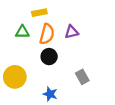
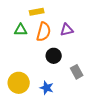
black circle: (49, 57) -> (54, 56), moved
yellow circle: (15, 77) -> (19, 83), moved

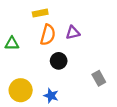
green triangle: (21, 30) -> (12, 43), moved
gray rectangle: (77, 72) -> (99, 78), moved

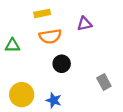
purple triangle: (73, 33) -> (84, 24), moved
orange semicircle: (48, 35) -> (50, 36), turned 66

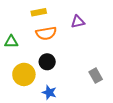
black circle: (62, 64) -> (47, 62), moved
yellow circle: (22, 95) -> (24, 74), moved

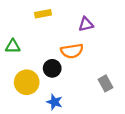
orange semicircle: (46, 33) -> (72, 51), moved

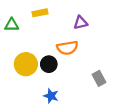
green triangle: (13, 46) -> (12, 25), moved
yellow circle: (27, 82) -> (26, 64), moved

